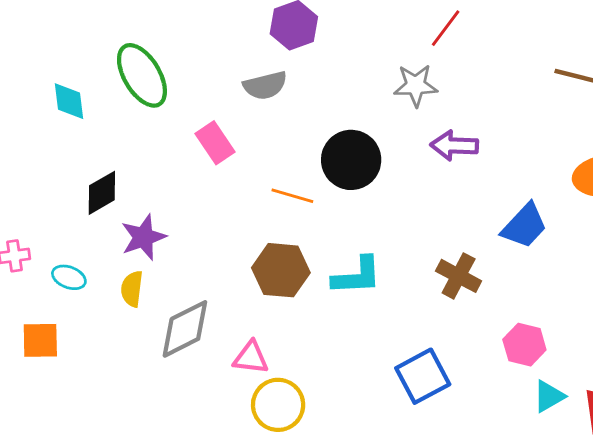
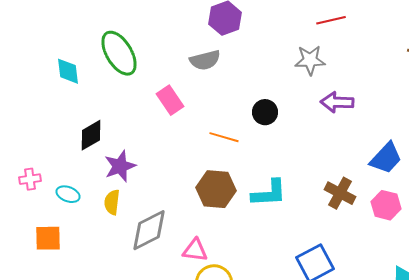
red line: (446, 28) -> (331, 20), turned 40
black circle: (351, 160) -> (265, 112), size x0.6
pink hexagon: (524, 345) -> (386, 205), moved

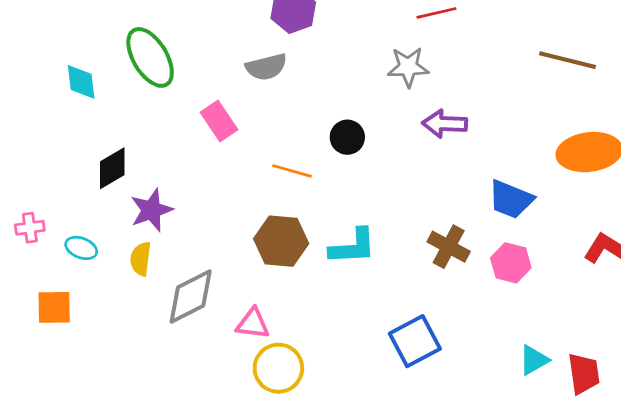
blue trapezoid: (386, 158) -> (511, 199), turned 69

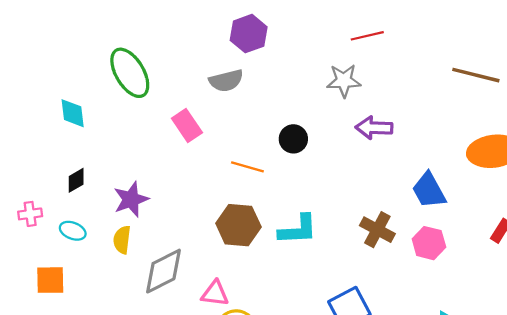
cyan diamond: (81, 82) -> (73, 113), moved
black diamond: (112, 168) -> (76, 180), moved, size x0.7
blue trapezoid: (511, 199) -> (429, 190), turned 39

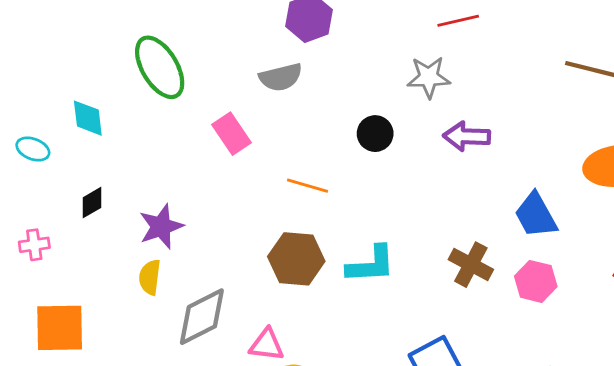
black circle: (293, 139) -> (375, 134), moved
cyan ellipse: (73, 231) -> (33, 149), moved
orange square: (50, 280) -> (60, 328), size x1.4

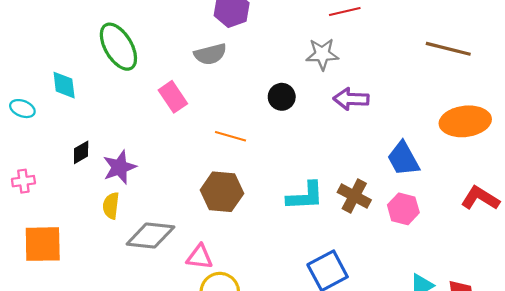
black diamond: (92, 203) -> (81, 152), moved
cyan L-shape: (371, 265) -> (305, 196), moved
gray diamond: (202, 317) -> (150, 236), turned 33

